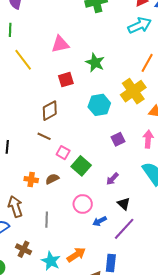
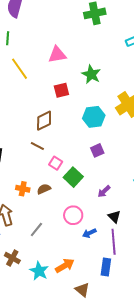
purple square: (118, 139) -> (97, 150), moved
gray line: (47, 220) -> (36, 229), turned 35
purple line: (124, 229) -> (114, 242), turned -50
blue rectangle: (111, 263) -> (106, 267), moved

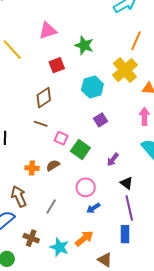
blue arrow: (89, 233) -> (93, 208), moved

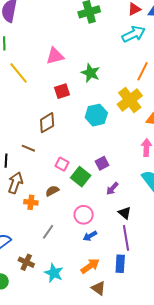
purple square: (100, 120) -> (102, 163), moved
brown line: (41, 124) -> (28, 148), moved
orange cross: (32, 168) -> (31, 202), moved
brown arrow: (19, 196) -> (15, 183), moved, turned 40
orange arrow: (84, 238) -> (90, 266), moved

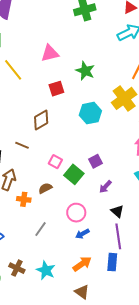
brown cross: (26, 262) -> (17, 268), moved
brown triangle: (98, 288) -> (82, 292), moved

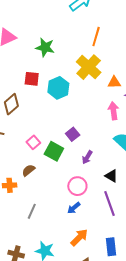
red square: (56, 89) -> (32, 79), moved, turned 35
pink square: (55, 162) -> (33, 142), turned 32
black triangle: (117, 211) -> (111, 176), moved
pink circle: (76, 213) -> (77, 186), moved
blue rectangle: (112, 262) -> (111, 247), moved

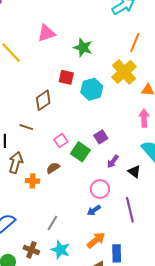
black triangle: (111, 176) -> (134, 172), moved
gray line: (32, 211) -> (52, 223), moved
blue rectangle: (111, 247) -> (117, 253), moved

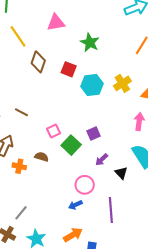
yellow cross: (124, 72) -> (122, 83), moved, size x0.7
brown diamond: (43, 100) -> (38, 62), moved, turned -45
brown semicircle: (53, 168) -> (42, 157), turned 40
gray line: (52, 223) -> (21, 213), moved

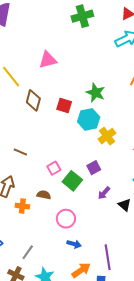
green star: (90, 42) -> (96, 93), moved
yellow cross: (122, 83) -> (107, 136), moved
pink circle: (85, 185) -> (66, 219), moved
blue arrow: (75, 205) -> (74, 244), moved, turned -136
purple line: (111, 210) -> (108, 257), moved

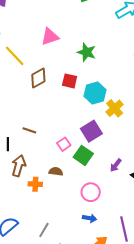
green star: (96, 93) -> (87, 52), moved
brown diamond: (33, 100) -> (38, 78), turned 50
purple square: (94, 168) -> (91, 131), moved, size x1.5
pink circle: (66, 219) -> (91, 192), moved

